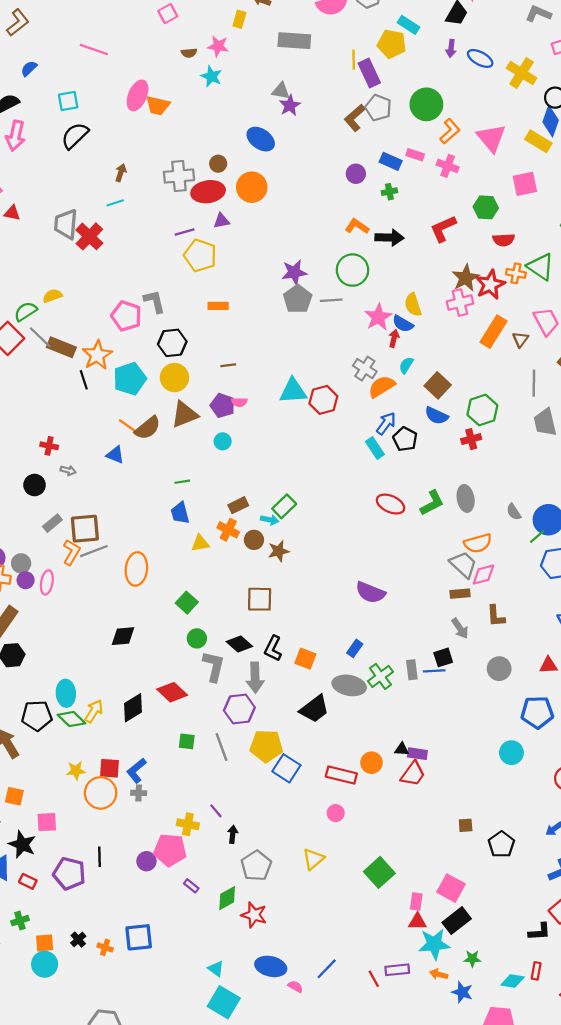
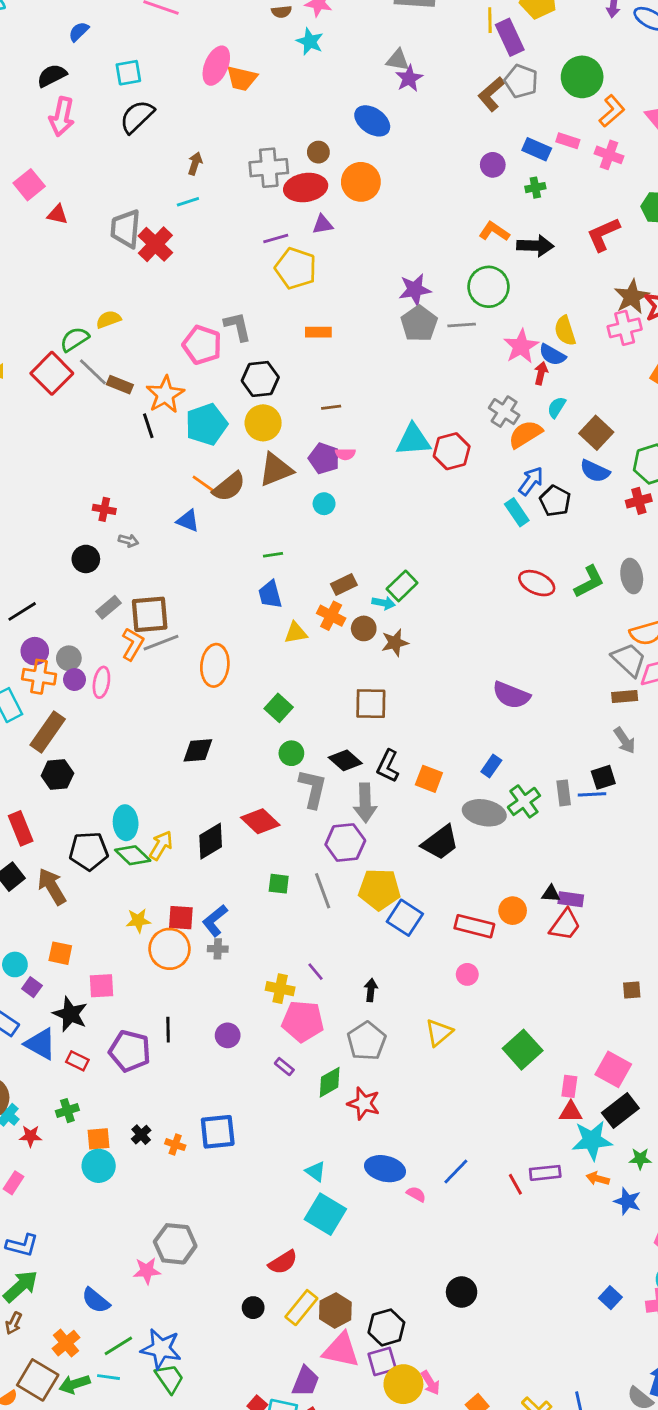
brown rectangle: (61, 347) -> (120, 385), size x0.7
black arrow: (233, 834) -> (371, 990), moved
pink pentagon: (170, 850) -> (303, 1021), moved

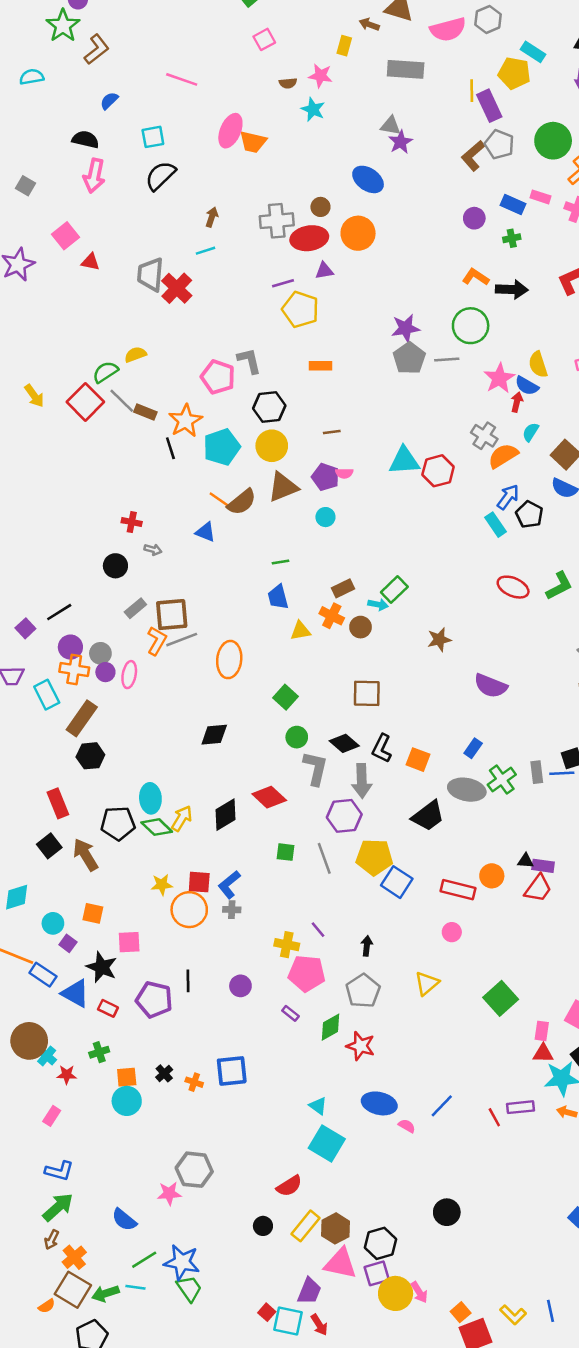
black semicircle: (52, 76) -> (85, 139), turned 40
brown star: (395, 643) -> (439, 640), moved
orange cross: (66, 1343) -> (74, 1257), moved

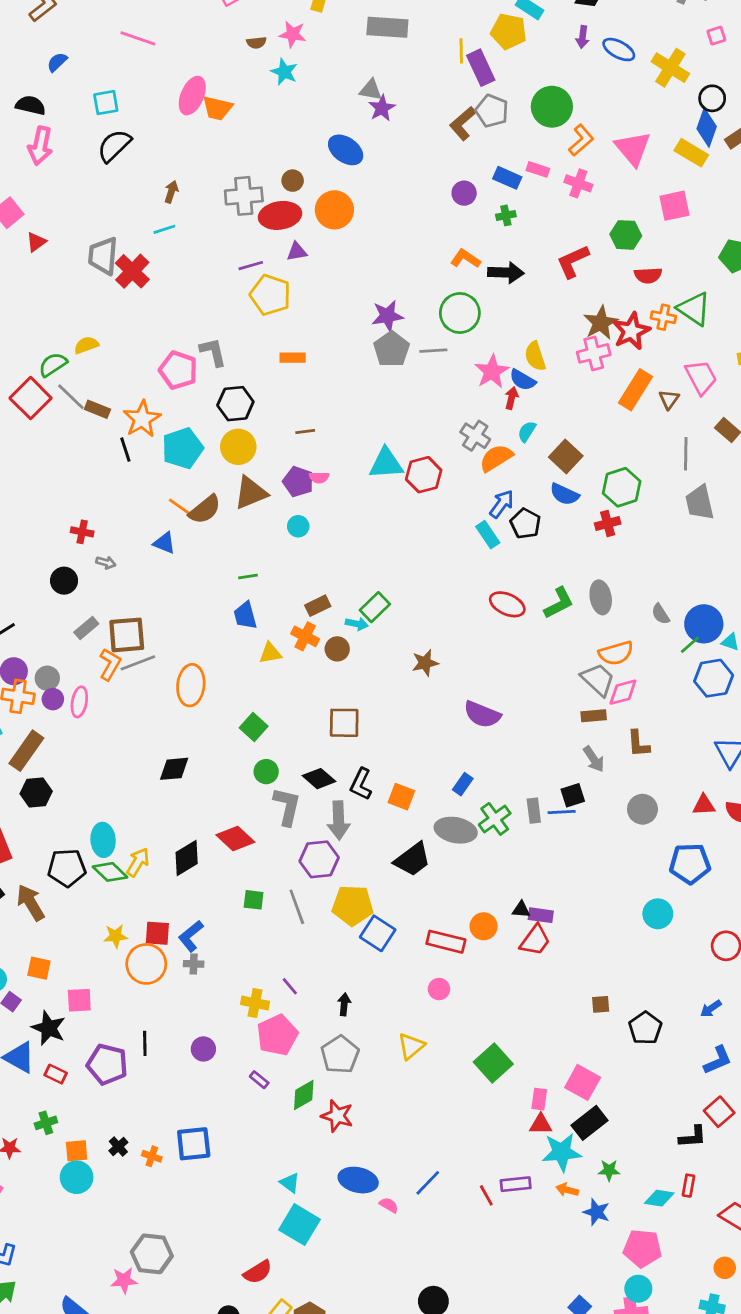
red triangle: (90, 262) -> (36, 242), turned -48
pink pentagon: (307, 973) -> (277, 1035), turned -30

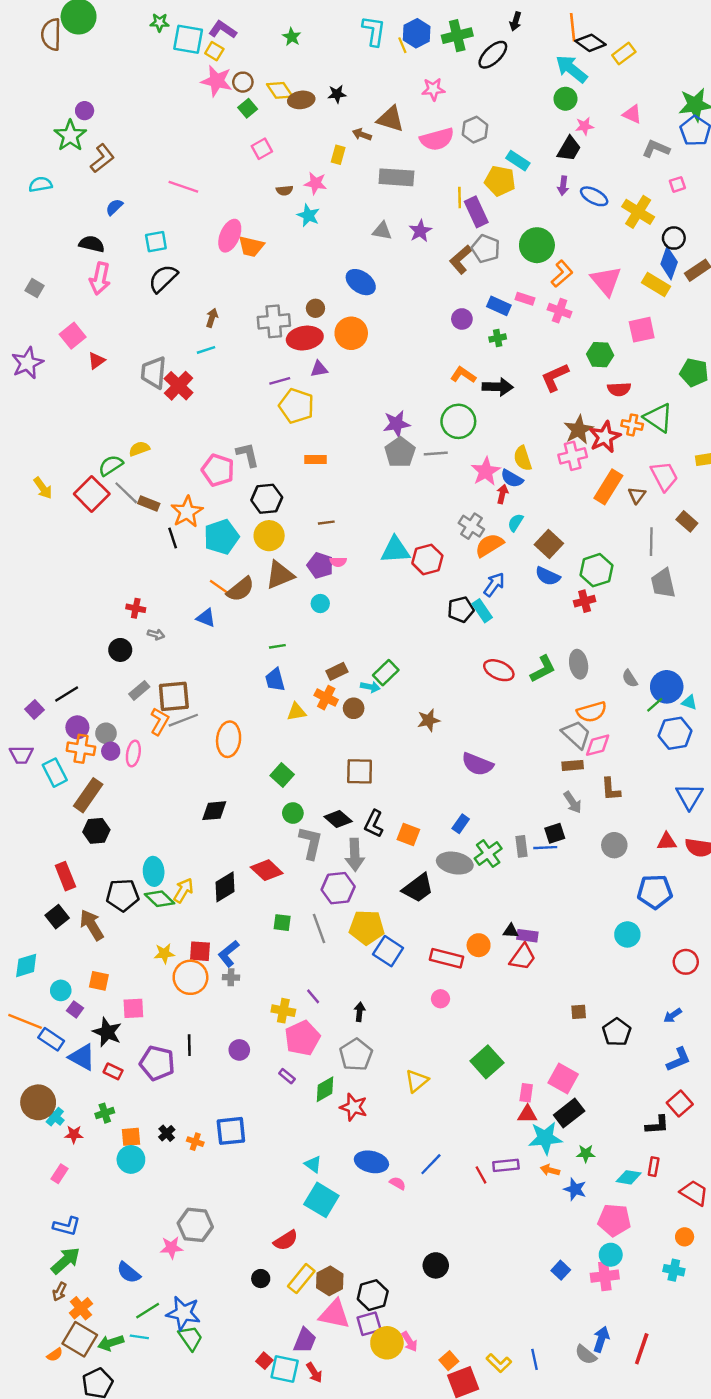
purple star: (382, 108) -> (420, 231), moved
black pentagon: (525, 523) -> (461, 609), moved, turned 30
yellow triangle: (411, 1046) -> (417, 1081), moved

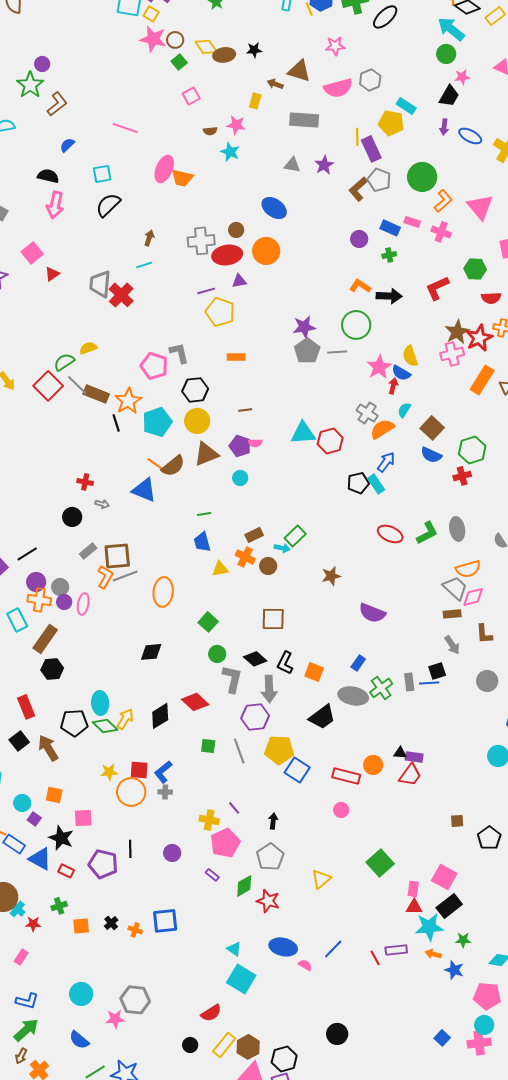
brown rectangle: (149, 504) -> (96, 394), size x1.4
blue triangle: (206, 618) -> (144, 490), size x1.5
cyan circle: (131, 1159) -> (81, 994), moved

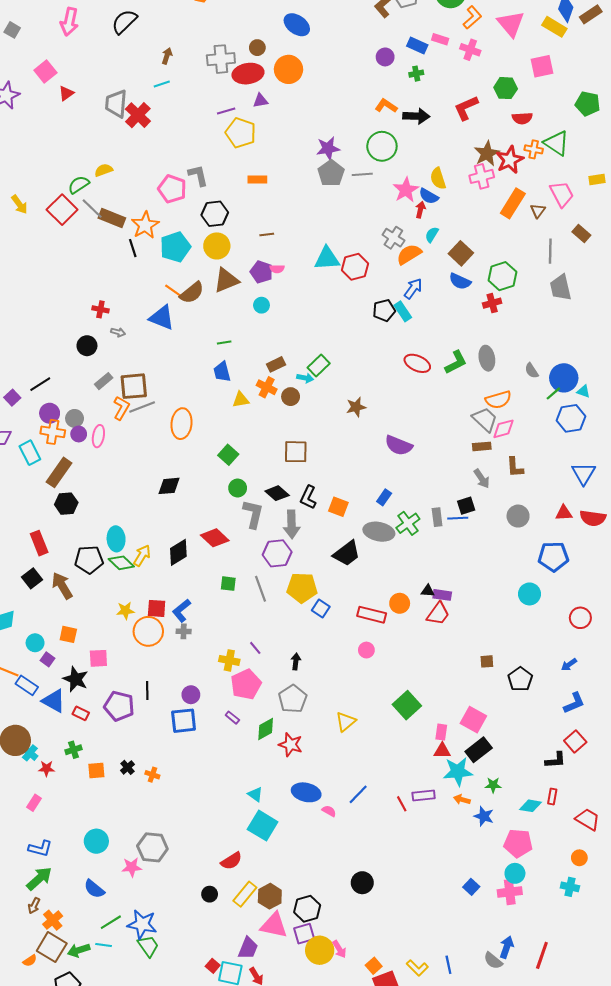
blue square: (297, 770) -> (321, 608), size x0.7
blue square: (165, 921) -> (184, 721), moved

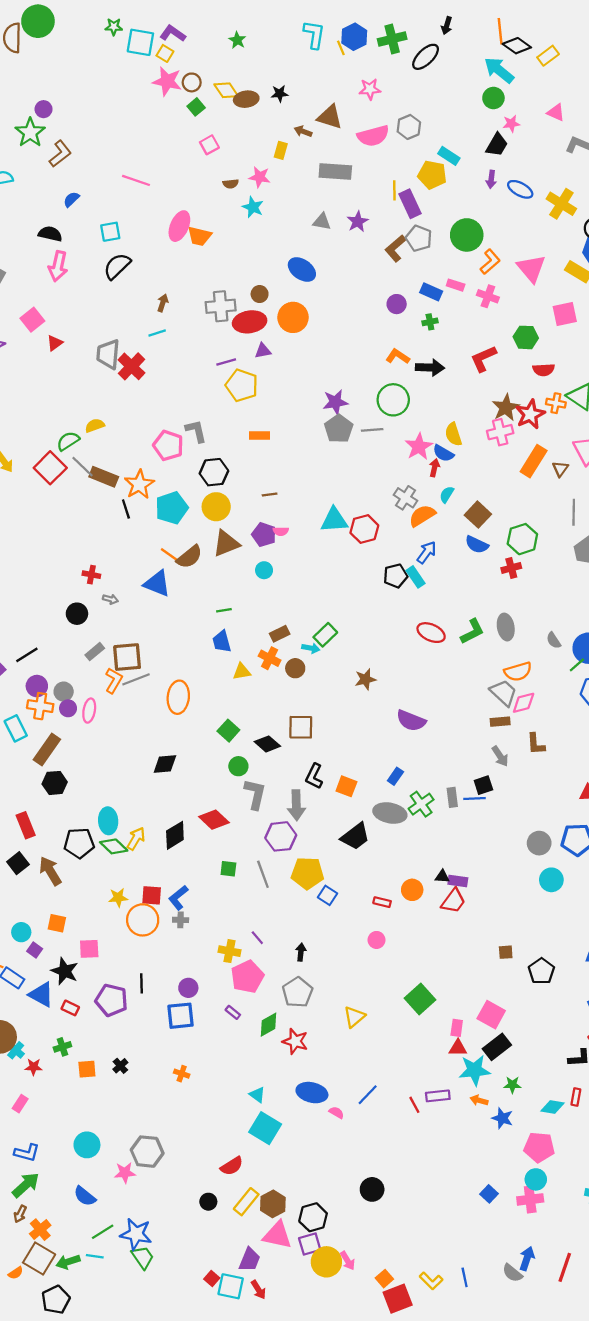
black diamond: (277, 493) -> (267, 744), moved
gray circle: (518, 516) -> (539, 843), moved
red rectangle: (372, 615) -> (382, 902), size x0.6
orange cross: (152, 775) -> (182, 1074), moved

